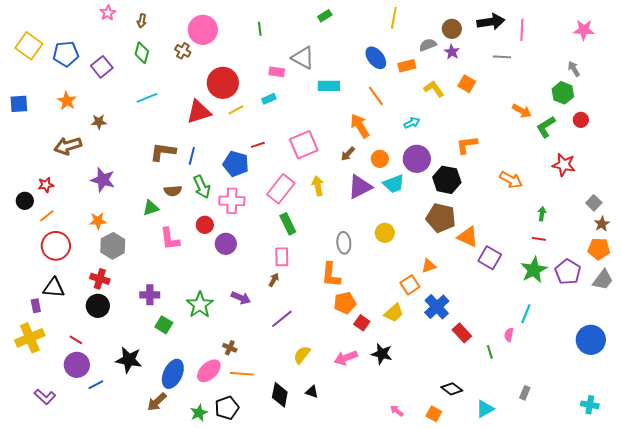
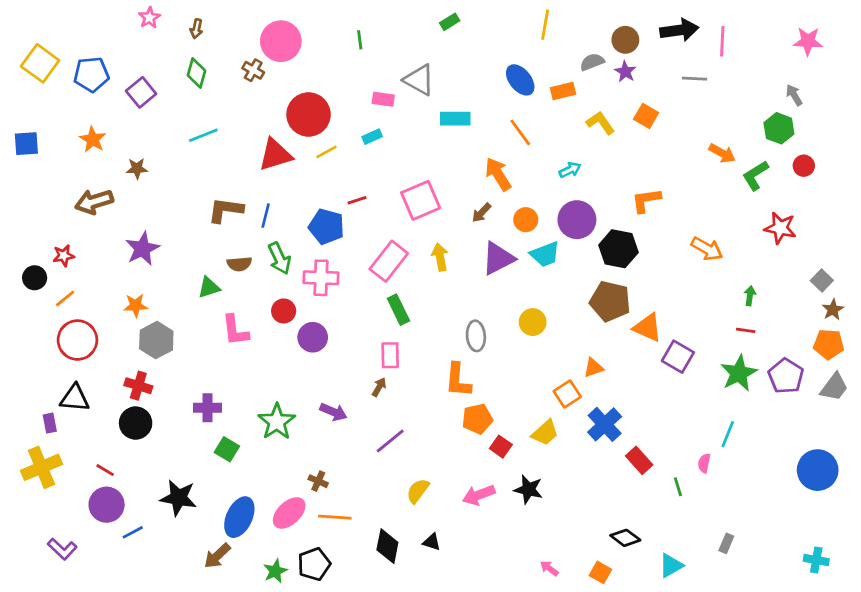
purple star: (103, 180) -> (142, 249), turned 30

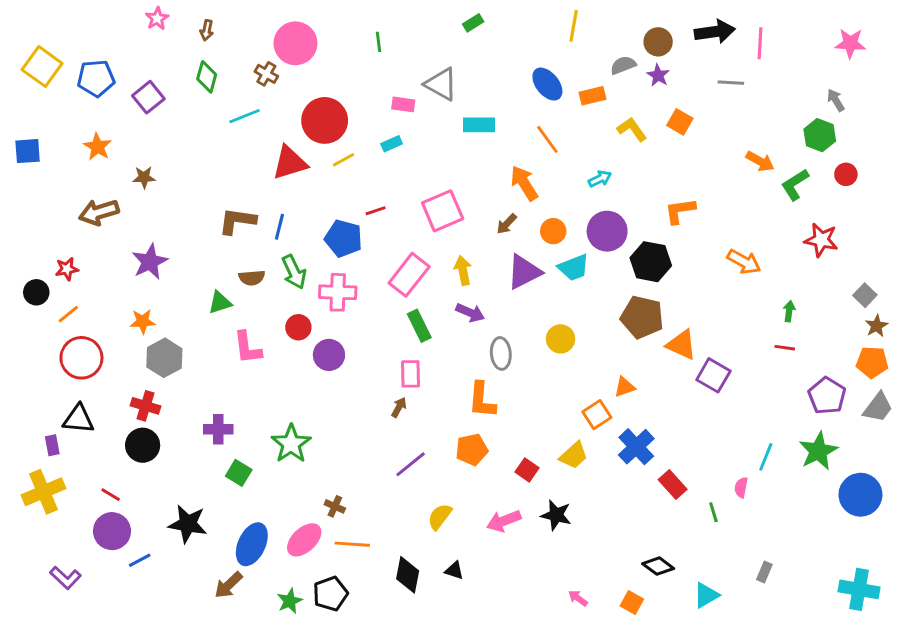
cyan line: (203, 135) -> (245, 116), moved
green star: (739, 373) -> (818, 451), moved
purple arrow: (333, 412) -> (470, 313), moved
orange pentagon: (477, 419) -> (472, 450), moved
cyan cross: (816, 560) -> (859, 589), size x1.5

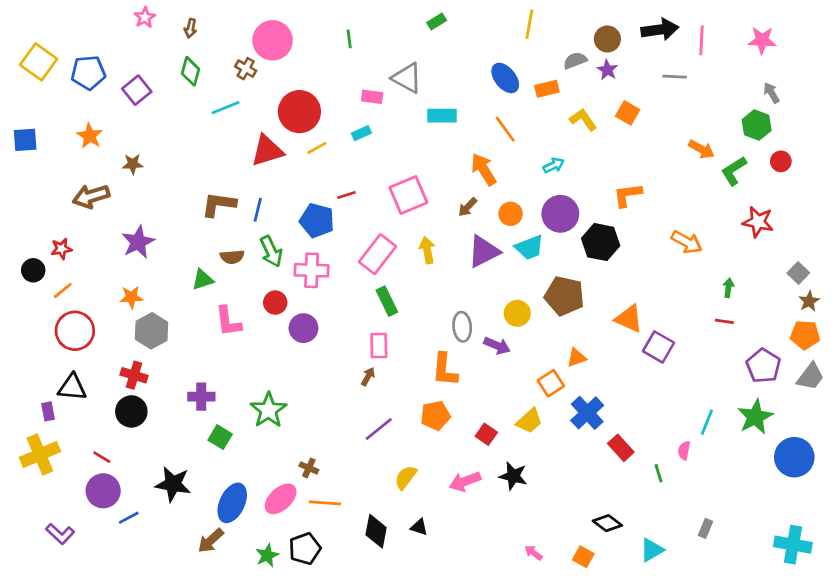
pink star: (850, 43) -> (762, 40), moved
purple arrow: (470, 313) -> (497, 346), moved
brown pentagon: (642, 317) -> (564, 296), moved

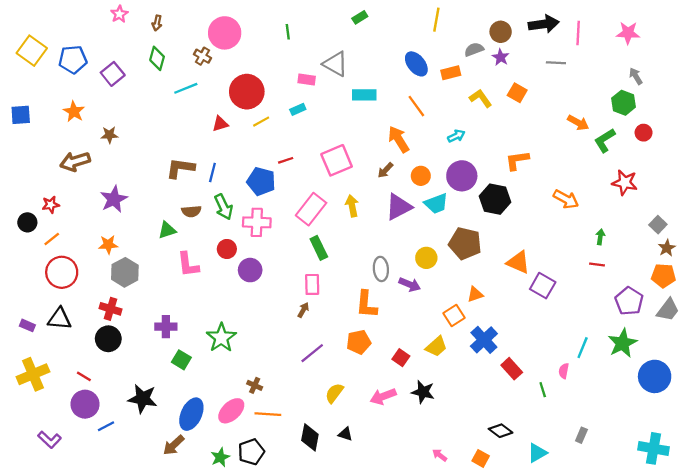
red triangle: (267, 151) -> (220, 124), size x0.6
purple rectangle: (48, 411) -> (27, 325), moved, turned -56

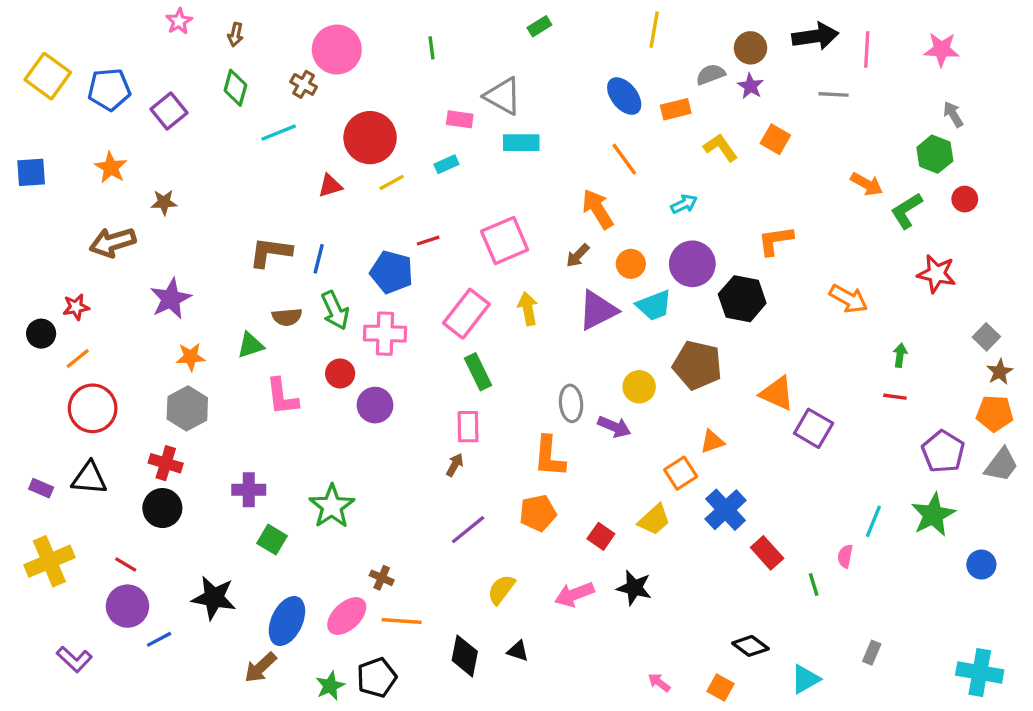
cyan rectangle: (364, 95) -> (521, 143), moved
orange star: (108, 245) -> (191, 357), moved
blue circle: (655, 376) -> (981, 565), size x0.6

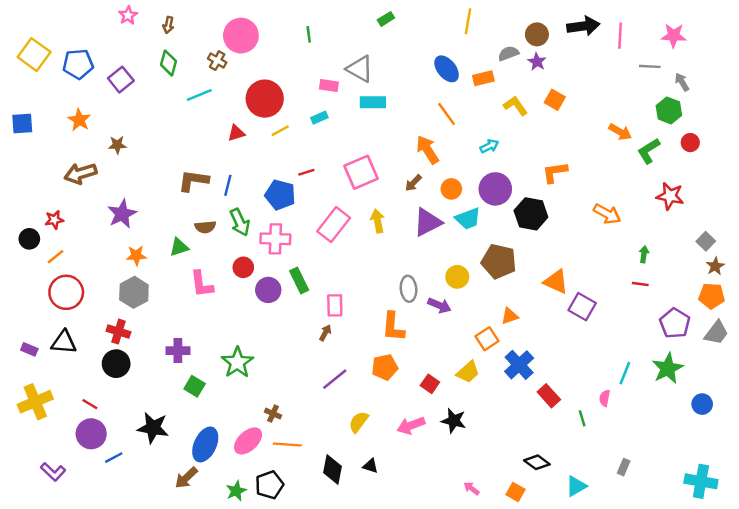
gray line: (834, 94) -> (650, 66), moved
green rectangle: (478, 372) -> (299, 280), moved

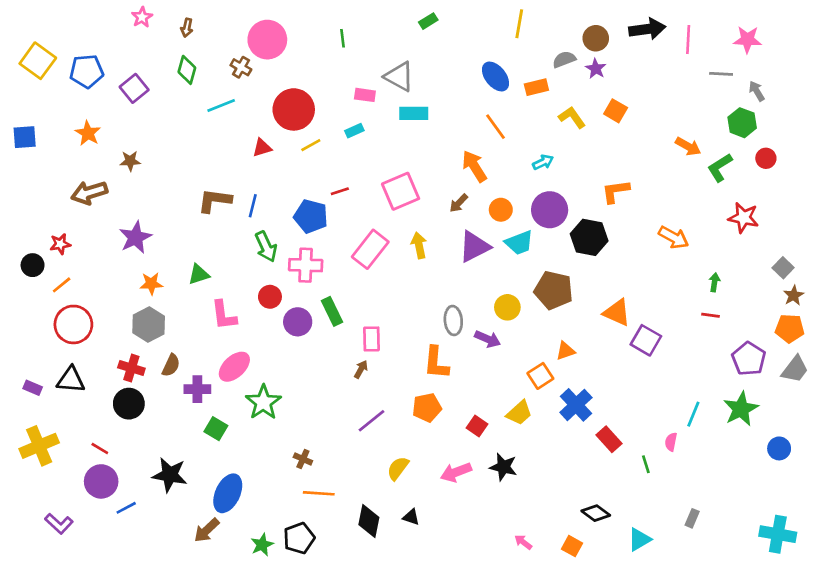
brown semicircle: (205, 227) -> (171, 365), moved, turned -60
pink ellipse: (248, 441) -> (234, 367), moved

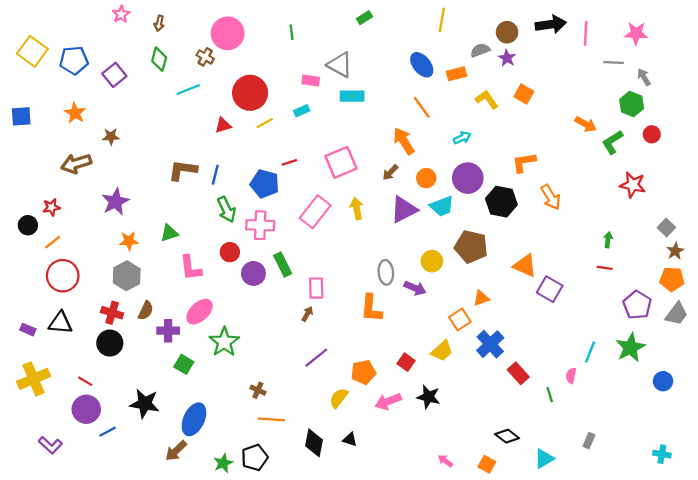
orange arrow: (674, 237) -> (551, 197), moved, turned 30
orange pentagon: (427, 408) -> (363, 372), moved
cyan cross: (778, 534) -> (662, 454), size x0.6

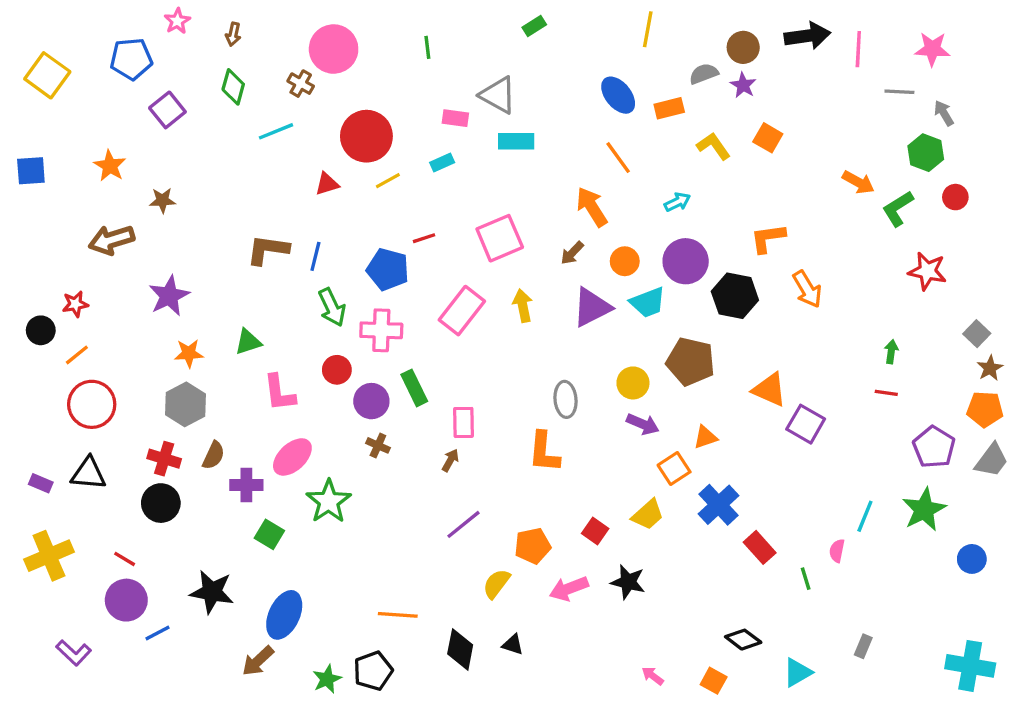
blue pentagon: (74, 60) -> (131, 59), moved
purple arrow: (415, 288) -> (643, 424), moved
brown cross: (258, 390) -> (378, 445), moved
cyan cross: (662, 454) -> (970, 666), size x1.8

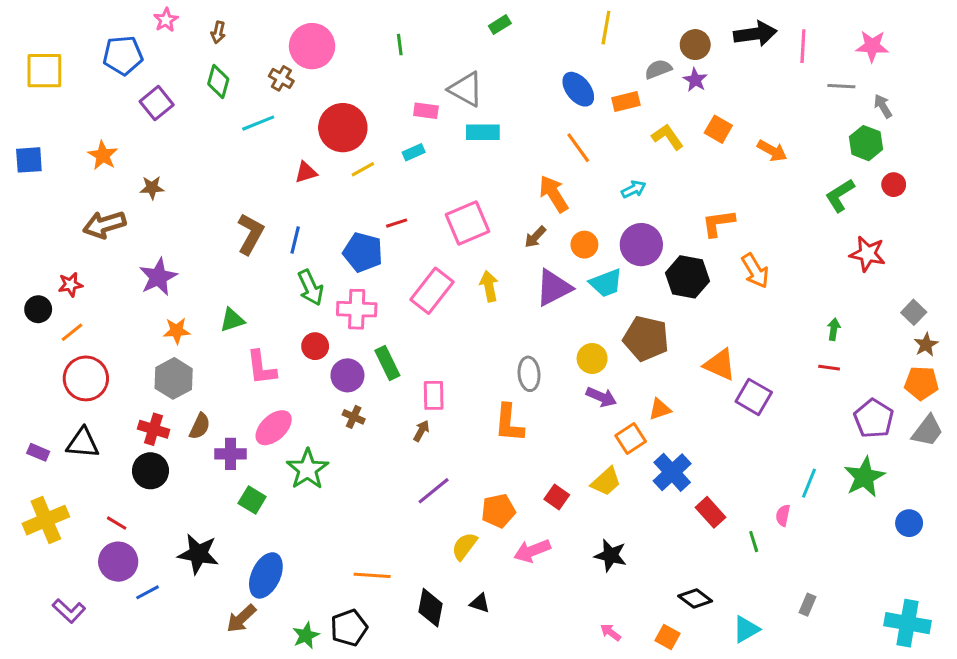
yellow square: (47, 75) -> (44, 71), turned -36
orange arrow: (858, 182) -> (772, 151), moved
brown L-shape: (268, 250) -> (251, 234), turned 111
black star: (628, 582) -> (611, 555), moved

